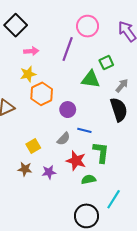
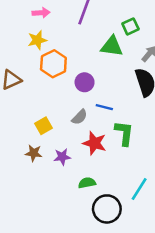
green semicircle: (89, 179) -> (87, 183), moved

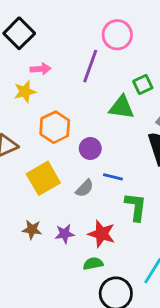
yellow star: (37, 40) -> (25, 92), moved
yellow square: (44, 126) -> (43, 178), moved, size x1.6
red star: (94, 143) -> (102, 234), moved

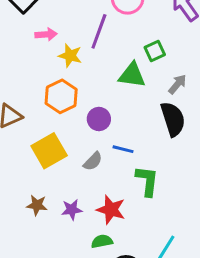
yellow star: (25, 92) -> (70, 56), moved, turned 30

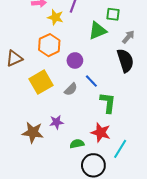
green square: (155, 51) -> (113, 14), turned 32
green triangle: (132, 75) -> (98, 31), turned -30
blue line: (123, 149) -> (91, 81), turned 32
brown star: (37, 205) -> (33, 132), moved, size x1.5
red star: (111, 210) -> (101, 132), moved

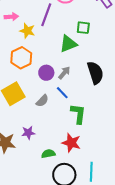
gray arrow: (128, 37) -> (64, 73), moved
cyan line: (120, 149) -> (91, 172), moved, turned -30

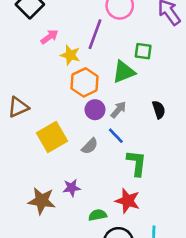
pink arrow: (11, 17) -> (49, 37), turned -32
orange hexagon: (21, 58) -> (85, 82), moved
black semicircle: (95, 73) -> (159, 110), size x0.6

